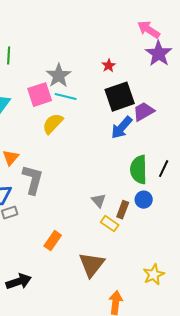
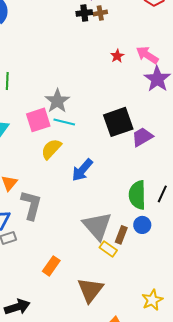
red star: (109, 66) -> (117, 56), moved
blue arrow: (122, 128) -> (82, 170), moved
gray triangle: (99, 201) -> (97, 226), size x2.0

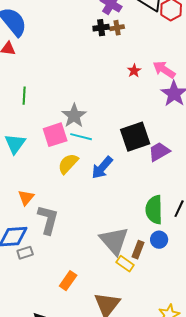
blue arrow: (82, 170) -> (102, 168), moved

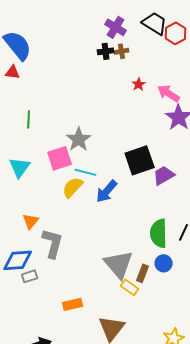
red star: (134, 71) -> (139, 84), moved
cyan line: (81, 137) -> (86, 172), moved
orange rectangle: (68, 281) -> (73, 304), turned 42

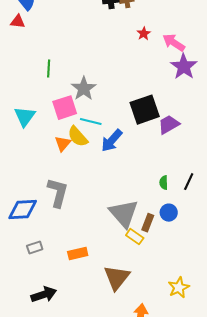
green line: (29, 119) -> (49, 69), moved
yellow semicircle: (73, 187) -> (78, 137), turned -85
orange triangle: (31, 221) -> (63, 144), moved
green semicircle: (159, 233) -> (164, 183), size x0.5
gray rectangle: (30, 276) -> (35, 248), moved

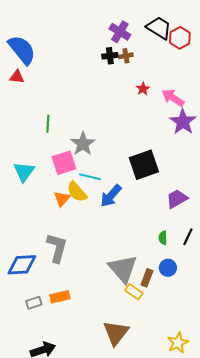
purple trapezoid: (169, 125) -> (177, 199), moved
orange rectangle: (78, 254) -> (60, 297), moved

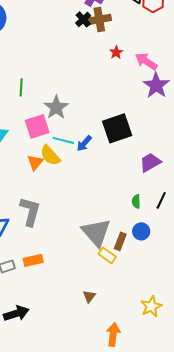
black cross: (110, 56) -> (83, 19), turned -35
brown cross: (126, 56) -> (99, 19), size x1.6
blue arrow: (111, 196) -> (84, 143), moved, size x0.7
brown triangle: (116, 333) -> (89, 296), size x0.5

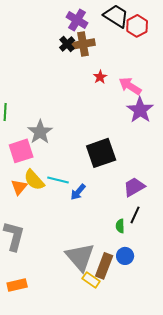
cyan line: (63, 140) -> (58, 180), moved
blue arrow: (84, 143) -> (78, 192), moved
black line: (161, 200) -> (135, 215), moved
brown rectangle: (120, 241) -> (104, 266), size x1.4

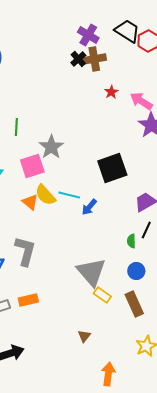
orange triangle: (19, 187) -> (30, 202), turned -30
brown rectangle: (104, 266) -> (134, 304), moved, turned -45

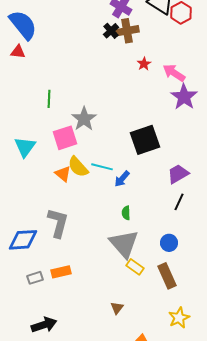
green semicircle: (131, 241) -> (126, 213), moved

